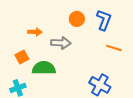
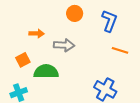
orange circle: (77, 19) -> (75, 13), moved

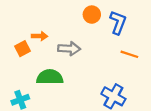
orange circle: (75, 13) -> (92, 15), moved
orange square: (23, 60) -> (23, 49), moved

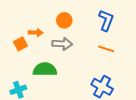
orange circle: (92, 15) -> (64, 20), moved
orange line: (129, 54) -> (106, 49), moved

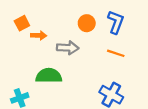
orange circle: (64, 20) -> (87, 23), moved
orange square: (20, 44) -> (22, 23), moved

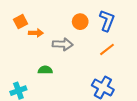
orange line: (116, 53) -> (107, 49), turned -56
green semicircle: (49, 76) -> (45, 70), size x0.6

